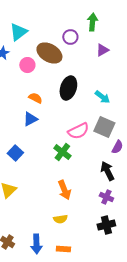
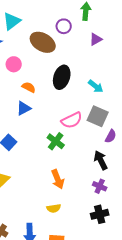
pink circle: (27, 65) -> (14, 64), moved

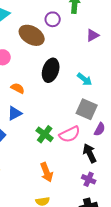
purple triangle: (96, 39) -> (93, 35), moved
orange semicircle: (29, 87) -> (18, 88), moved
blue triangle: (24, 108) -> (15, 113), moved
pink semicircle: (72, 120) -> (70, 134), moved

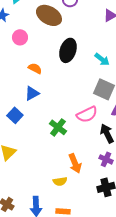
green cross: (45, 134) -> (58, 127), moved
orange arrow: (47, 172) -> (75, 163), moved

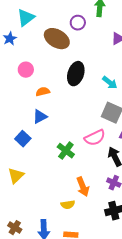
pink circle: (20, 37) -> (26, 70), moved
orange semicircle: (35, 68) -> (43, 92), turned -40

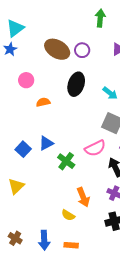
cyan triangle: (26, 18) -> (15, 28), moved
purple circle: (78, 23) -> (82, 50), moved
blue triangle: (40, 117) -> (46, 143), moved
yellow semicircle: (68, 205) -> (68, 215), turned 40

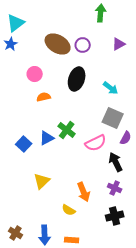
pink circle: (26, 80) -> (35, 74), moved
green cross: (66, 161) -> (67, 130), moved
yellow triangle: (16, 186) -> (42, 181), moved

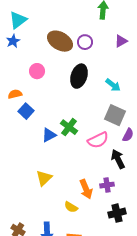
orange semicircle: (44, 97) -> (15, 94), moved
blue square: (24, 144) -> (26, 111), moved
purple cross: (115, 188) -> (107, 185), moved, turned -32

